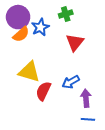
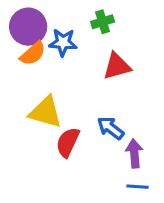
blue star: (40, 27) -> (63, 42), turned 30
red triangle: (75, 42) -> (117, 66), turned 36
blue arrow: (71, 82) -> (111, 128), turned 66

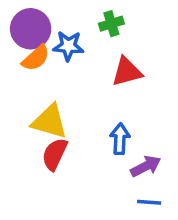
blue arrow: (111, 128) -> (120, 139), turned 56
red semicircle: (68, 142) -> (55, 154), moved
purple arrow: (134, 153) -> (146, 166), turned 68

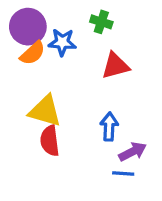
green cross: (111, 24) -> (101, 22), turned 35
red semicircle: (55, 154) -> (50, 141), turned -32
blue line: (149, 202) -> (123, 174), moved

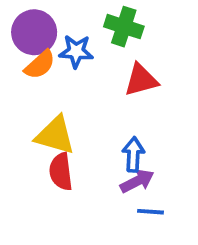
green cross: (101, 22) -> (124, 27), size x1.4
purple arrow: (133, 152) -> (137, 181), moved

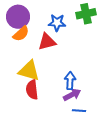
green cross: (124, 27) -> (86, 14), moved, turned -30
blue star: (76, 51) -> (57, 23), moved
red triangle: (141, 80) -> (47, 42), moved

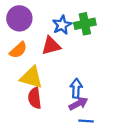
green cross: (86, 14) -> (85, 24), moved
blue star: (57, 23) -> (62, 25), turned -30
orange semicircle: (21, 34) -> (18, 50), moved

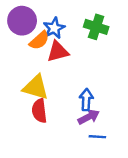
green cross: (85, 24) -> (96, 27), turned 30
blue star: (62, 25) -> (54, 28), moved
orange semicircle: (18, 50) -> (39, 40), moved

